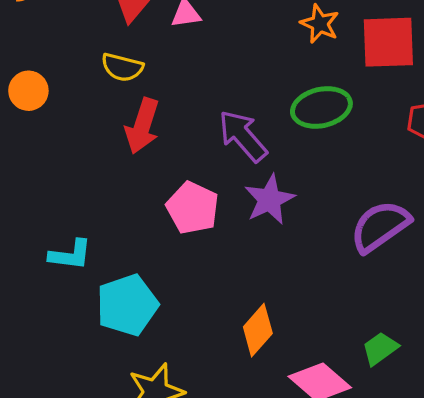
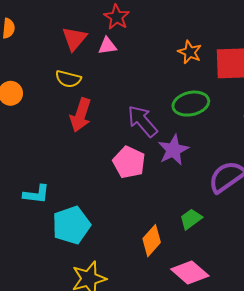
purple star: (270, 200) -> (173, 150), moved
pink pentagon: (193, 208) -> (129, 162), moved
green trapezoid: (380, 349) -> (191, 219), moved

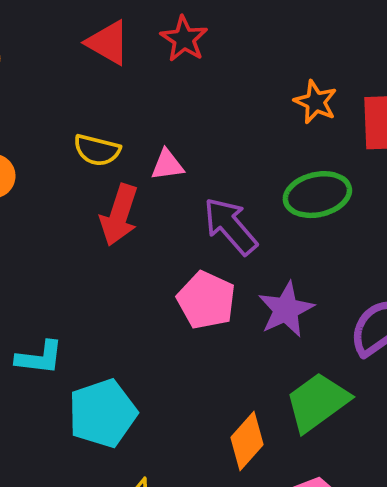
red triangle: (74, 39) -> (108, 43), moved, turned -40
pink triangle: (107, 46) -> (167, 165), moved
purple star: (173, 150) -> (286, 309), moved
green trapezoid: (191, 219) -> (317, 402), size x1.6

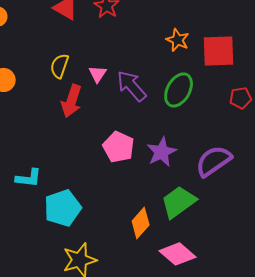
yellow semicircle: (97, 150) -> (60, 66), turned 95
pink triangle: (167, 165) -> (98, 74), turned -48
green ellipse: (317, 195) -> (179, 90), turned -48
purple arrow: (230, 226) -> (132, 86), moved

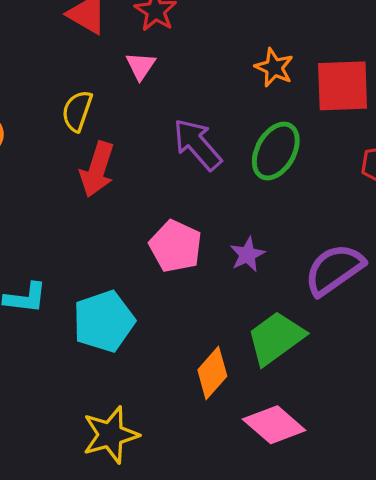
pink triangle: (98, 74) -> (141, 66), moved
purple star: (162, 152) -> (247, 255), size x0.7
cyan pentagon: (63, 208) -> (104, 321), moved

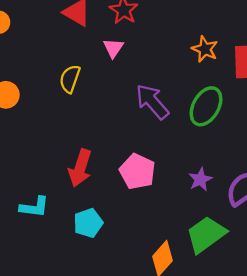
red arrow: (97, 169) -> (80, 168), moved
purple star: (247, 255) -> (200, 180), moved
cyan pentagon: (104, 321) -> (88, 223), size x0.7

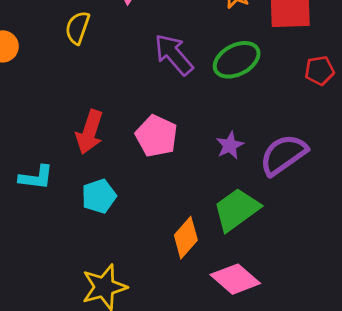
green ellipse: (206, 106) -> (237, 60), turned 33

